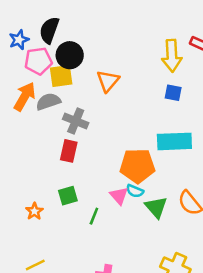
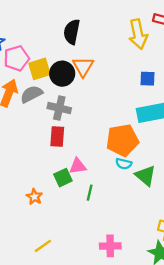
black semicircle: (49, 30) -> (72, 32), moved
black circle: (70, 55) -> (62, 74), moved
blue square: (173, 93) -> (148, 79), moved
pink triangle: (119, 196) -> (78, 166), moved, turned -48

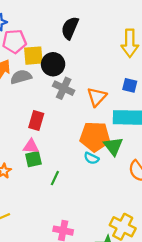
orange triangle: (83, 67) -> (97, 97), moved
gray cross: (59, 108) -> (64, 88), moved
pink triangle: (78, 166) -> (31, 146), moved
green triangle: (145, 176) -> (113, 146), moved

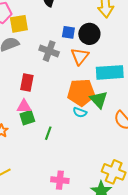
black circle: (53, 64) -> (89, 34), moved
blue square: (130, 85) -> (68, 32), moved

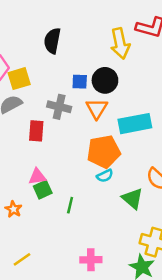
red rectangle: (27, 83) -> (36, 131), moved
green triangle: (99, 100) -> (132, 199), moved
cyan semicircle: (80, 112) -> (105, 176), turned -40

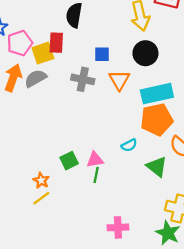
black circle: (105, 80) -> (145, 53), moved
red rectangle: (36, 131) -> (56, 43), moved
orange pentagon: (104, 152) -> (157, 120), moved
pink triangle: (37, 177) -> (95, 160), moved
yellow line: (22, 259) -> (41, 198), moved

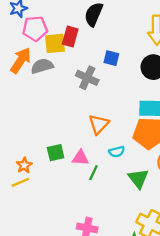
orange triangle: (119, 80) -> (99, 124), moved
green line: (96, 175) -> (93, 173), moved

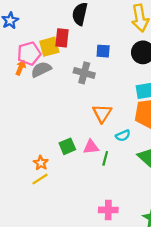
pink pentagon: (35, 29) -> (29, 54), moved
orange arrow: (21, 60) -> (21, 68), size x0.6

